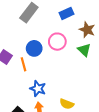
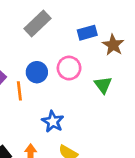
brown star: (87, 30) -> (113, 45), moved
blue star: (38, 89) -> (53, 122), moved

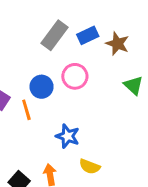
gray rectangle: (38, 24) -> (54, 35), moved
green triangle: (103, 85) -> (133, 85), moved

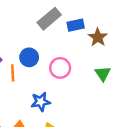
pink circle: (75, 76) -> (60, 68), moved
blue star: (68, 136) -> (41, 102), turned 30

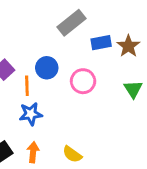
blue rectangle: (76, 25) -> (101, 43), moved
blue star: (41, 102) -> (31, 114), moved

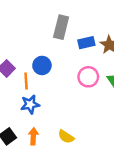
gray rectangle: (72, 23) -> (61, 27), turned -35
pink circle: (83, 81) -> (88, 77), moved

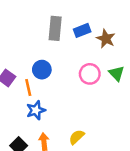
blue rectangle: (86, 43) -> (82, 30), moved
yellow semicircle: (66, 137) -> (77, 137), turned 112

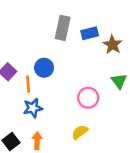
pink circle: (90, 74) -> (88, 98), moved
yellow semicircle: (77, 137) -> (80, 132), moved

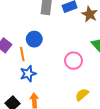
yellow semicircle: (80, 132) -> (82, 95), moved

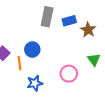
blue star: (28, 74) -> (35, 83), moved

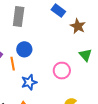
gray rectangle: (47, 17) -> (19, 16), moved
blue rectangle: (69, 21) -> (58, 11), moved, turned 56

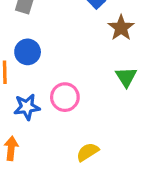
pink circle: (62, 71) -> (65, 97), moved

